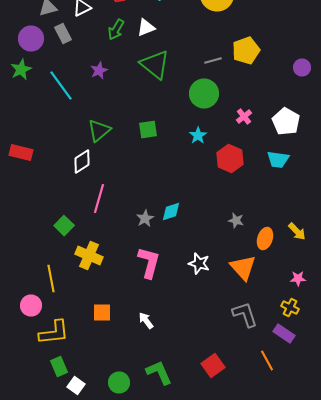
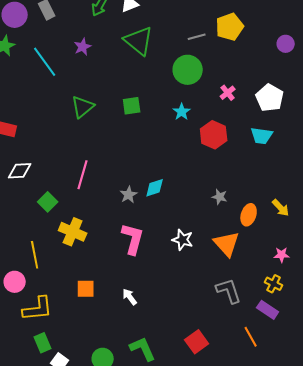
white diamond: (82, 162) -> (20, 171), moved, turned 30

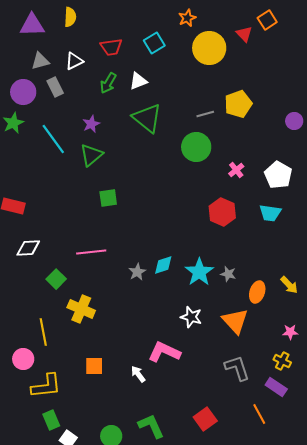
green square: (132, 106) -> (108, 198), moved
green triangle: (83, 107) -> (91, 155), moved
cyan star: (182, 112) -> (199, 272), moved, size x1.6
pink line: (83, 175) -> (91, 252), turned 68
pink L-shape: (133, 239) -> (164, 352), moved, turned -80

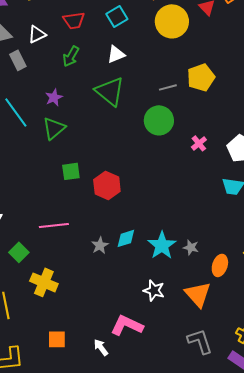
white triangle: (138, 81) -> (116, 54), moved
red hexagon: (222, 212) -> (107, 185), moved

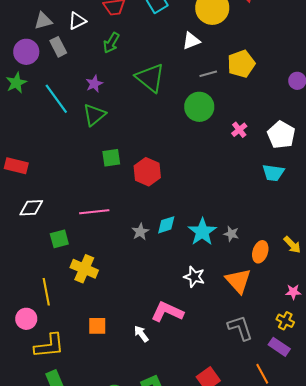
white triangle: (116, 54) -> (191, 41), moved
green square: (19, 252) -> (59, 239), turned 30

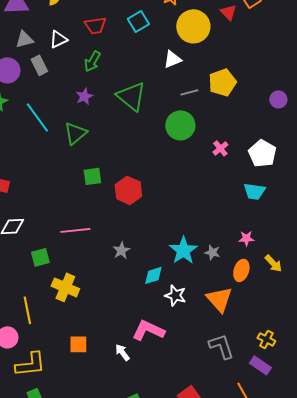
purple star: (94, 84) -> (84, 96), moved
cyan diamond: (166, 225) -> (153, 275), moved
pink star: (293, 292) -> (246, 238), moved

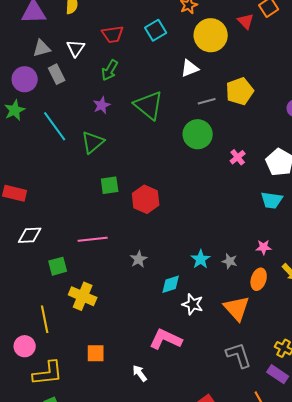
white triangle: (58, 39) -> (76, 48), turned -30
cyan star: (183, 250) -> (201, 259), size x0.7
white arrow: (122, 352) -> (140, 373), moved

